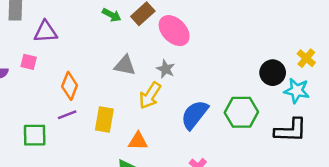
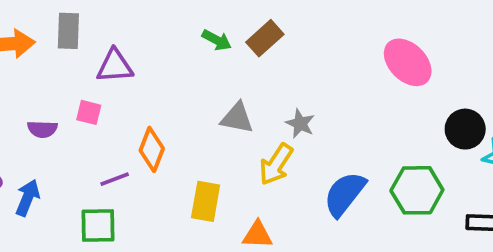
pink ellipse: (174, 31) -> (408, 62), moved
purple line: (67, 115) -> (115, 179), moved

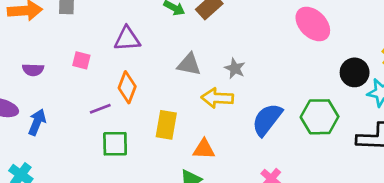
purple triangle: (115, 66) -> (127, 39), moved
purple semicircle: (42, 129) -> (33, 70), moved
yellow arrow: (276, 164) -> (217, 98), turned 60
green square: (98, 226) -> (115, 144), moved

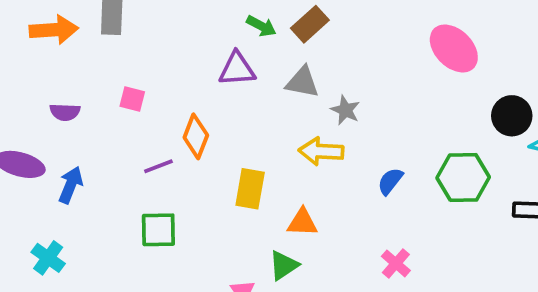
purple triangle: (127, 39) -> (237, 69), moved
gray triangle: (189, 64) -> (302, 82), moved
blue semicircle: (267, 120) -> (390, 181), size x0.6
green square: (115, 144) -> (158, 230), moved

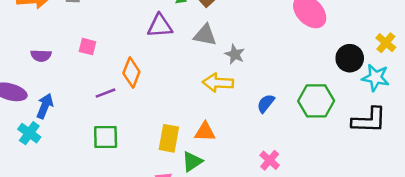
yellow rectangle: (250, 189) -> (169, 138), moved
cyan cross: (48, 258) -> (29, 133), moved

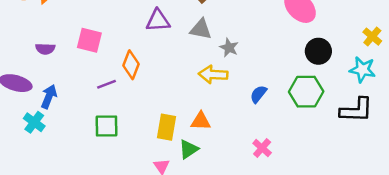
pink square: (87, 47) -> (89, 40), size x1.5
black circle: (350, 58) -> (318, 51), moved

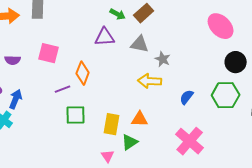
green square: (106, 126) -> (76, 115), moved
pink cross: (262, 148) -> (190, 141), size x1.8

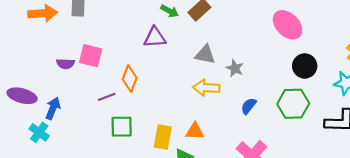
gray triangle: (140, 44) -> (205, 55), moved
gray star: (163, 59) -> (235, 68), moved
purple semicircle: (13, 60) -> (65, 64), moved

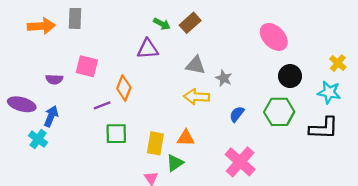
purple semicircle: (65, 64) -> (54, 79), moved

